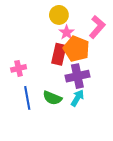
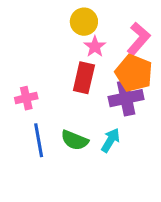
orange pentagon: (76, 49) -> (134, 73), moved
purple cross: (77, 76) -> (126, 98), moved

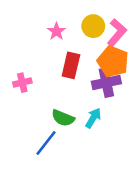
yellow circle: (84, 22) -> (93, 26), moved
pink star: (95, 47) -> (56, 31), moved
blue line: (39, 140) -> (46, 143), moved, turned 48

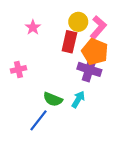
pink star: (56, 31) -> (33, 27), moved
red rectangle: (71, 65) -> (69, 42), moved
purple cross: (106, 83) -> (89, 69), turned 30

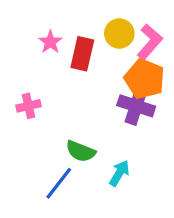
red rectangle: (69, 42) -> (82, 54), moved
cyan arrow: (78, 99) -> (119, 173), moved

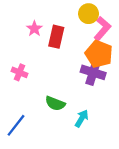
yellow circle: (119, 34) -> (89, 14), moved
pink cross: (28, 106) -> (19, 72), turned 35
blue line: (59, 183) -> (16, 125), moved

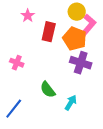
pink star: (34, 29) -> (28, 16), moved
orange pentagon: (99, 54) -> (75, 39), moved
green semicircle: (55, 103) -> (48, 90), turned 30

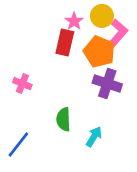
pink star: (28, 16) -> (74, 21), moved
green semicircle: (48, 90) -> (63, 119), turned 36

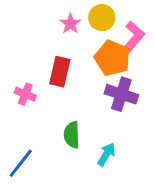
yellow circle: (102, 16) -> (102, 18), moved
pink star: (74, 21) -> (70, 24), moved
red rectangle: (65, 42) -> (60, 72), moved

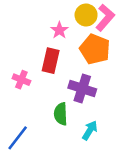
pink star: (70, 24) -> (59, 30), moved
pink L-shape: (133, 37) -> (105, 18), moved
purple cross: (121, 94) -> (82, 89), moved

